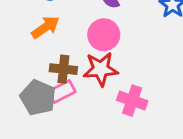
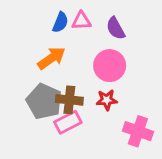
red star: (101, 69) -> (107, 100), size x0.6
gray pentagon: (38, 98) -> (44, 101), moved

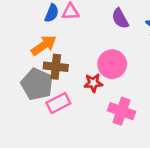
purple semicircle: (116, 28) -> (120, 18), moved
pink circle: (110, 66) -> (112, 64), moved
brown cross: (69, 100) -> (56, 67), moved

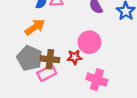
brown cross: (56, 67) -> (50, 59), moved

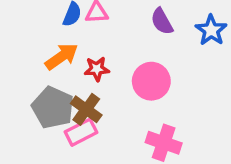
red star: (74, 57) -> (97, 69), moved
brown cross: (50, 59) -> (86, 109), turned 30

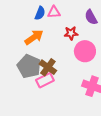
red star: (97, 69) -> (71, 33), moved

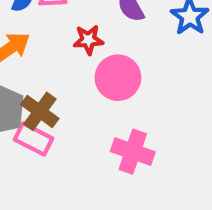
pink rectangle: (45, 80) -> (33, 139), turned 54

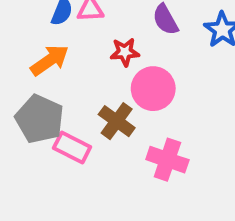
brown cross: (40, 111) -> (117, 121), moved

